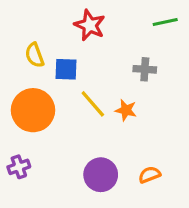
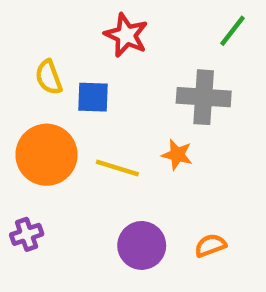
green line: (165, 22) -> (232, 31), turned -40
gray cross: (145, 69) -> (204, 97), size x1.6
yellow line: (93, 104) -> (117, 168), moved, turned -32

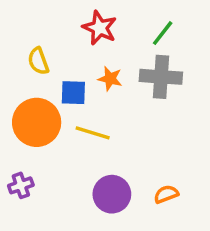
green line: (232, 31) -> (163, 33), moved
blue square: (93, 97) -> (73, 93), moved
orange star: (177, 155) -> (110, 79), moved

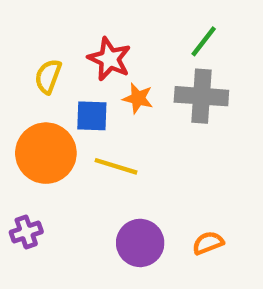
red star: (100, 28) -> (109, 59), moved
yellow semicircle: (38, 61) -> (48, 76), turned 40

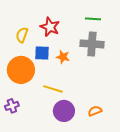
green line: (204, 41) -> (93, 19), turned 56
orange star: (138, 98) -> (63, 57), moved
yellow line: (116, 166) -> (53, 89), moved

